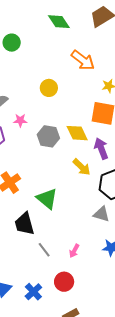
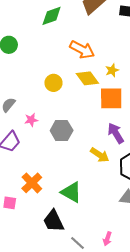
green diamond: (59, 22) -> (52, 16), turned -65
yellow diamond: (77, 133) -> (87, 78), moved

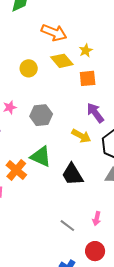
orange square: (111, 98) -> (88, 78), size x0.7
green triangle: (71, 192) -> (41, 157), moved
black trapezoid: (54, 221) -> (72, 174), moved

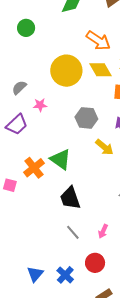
yellow circle: (29, 68) -> (66, 71), size x1.8
gray hexagon: (41, 115) -> (86, 118), moved
black trapezoid: (72, 174) -> (70, 198), moved

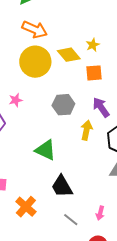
orange arrow: (98, 41) -> (35, 29), moved
yellow arrow: (104, 147) -> (87, 130), turned -108
orange cross: (34, 168) -> (26, 207), moved

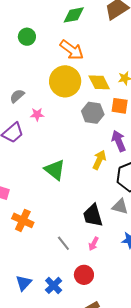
gray hexagon: (63, 105) -> (93, 113), moved
black trapezoid: (62, 186) -> (93, 215), moved
orange cross: (26, 207) -> (23, 220), turned -30

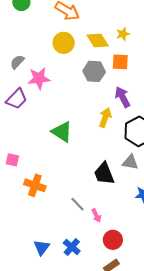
yellow circle: (65, 81) -> (64, 43), size x0.7
pink star: (37, 114) -> (39, 78), size x1.6
pink arrow: (94, 244) -> (96, 215), moved, turned -48
red circle: (84, 275) -> (113, 240), moved

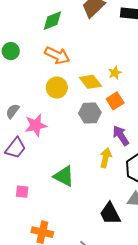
orange square: (120, 62) -> (115, 101), turned -30
pink square: (12, 160) -> (22, 192), moved

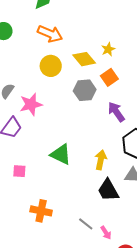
yellow arrow: (106, 158) -> (101, 160), moved

